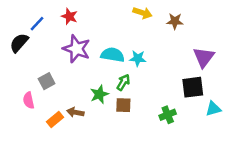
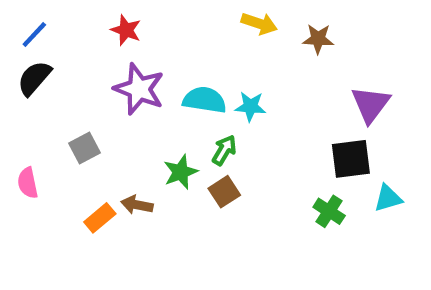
blue line: (37, 24) -> (34, 34), moved
pink semicircle: (29, 100) -> (28, 183), moved
brown square: (123, 105) -> (224, 192), turned -35
green cross: (168, 115) -> (329, 211), moved, turned -35

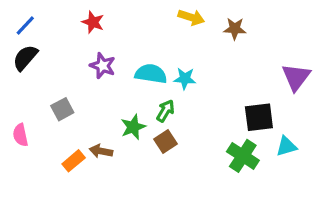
purple star: (139, 89) -> (103, 66), size x0.7
purple triangle: (371, 104) -> (296, 77), moved
green cross: (329, 211) -> (243, 156), size x1.4

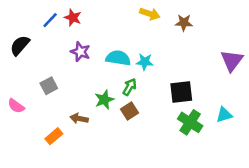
blue line: (25, 25) -> (50, 20), moved
black square: (259, 117) -> (181, 92), moved
pink semicircle: (20, 135) -> (16, 106), turned -42
orange rectangle: (74, 161) -> (54, 136), moved

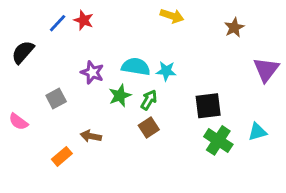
brown star: (184, 23) -> (234, 28), moved, turned -30
purple star: (80, 52) -> (92, 72), moved
green star: (104, 100) -> (120, 96), moved

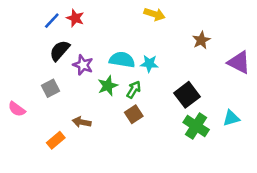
brown star: (234, 28) -> (201, 40), moved
black semicircle: (23, 52) -> (60, 51), moved
purple triangle: (266, 70) -> (239, 62), turned -40
black square: (208, 106) -> (187, 95), turned -30

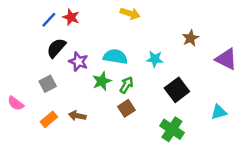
yellow arrow: (154, 14) -> (130, 14), moved
cyan star: (149, 64) -> (155, 59), moved
green cross: (196, 126) -> (172, 129), moved
orange rectangle: (56, 140) -> (49, 119), moved

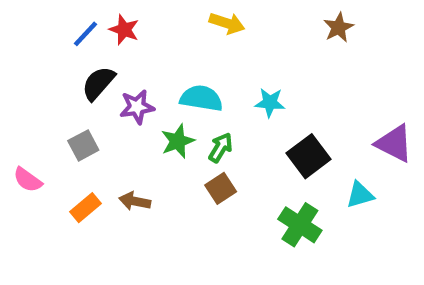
brown star: (190, 38) -> (339, 27), moved
purple triangle: (226, 59) -> (394, 143), moved
purple star: (78, 62) -> (137, 107), turned -30
cyan triangle: (219, 112) -> (360, 195), moved

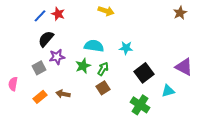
brown star: (339, 27) -> (180, 13), moved
purple star: (137, 107) -> (57, 57), moved
pink semicircle: (28, 180) -> (13, 84), turned 64

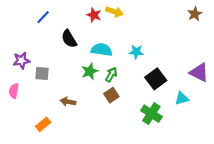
red star: (58, 14) -> (94, 15), moved
black semicircle: (46, 39) -> (69, 39), moved, turned -72
purple star: (57, 57) -> (21, 60), moved
gray square: (39, 68) -> (42, 73), turned 32
orange rectangle: (40, 97) -> (43, 124), moved

